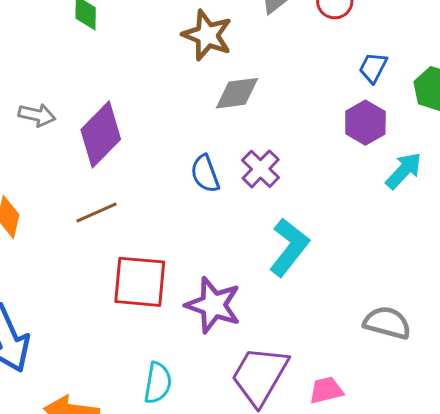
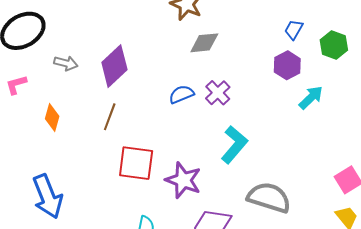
gray arrow: (37, 115) -> (66, 63), moved
blue semicircle: (205, 174) -> (181, 94), turned 85
brown line: (97, 212) -> (110, 117), turned -48
gray semicircle: (387, 323) -> (269, 198), moved, size x1.4

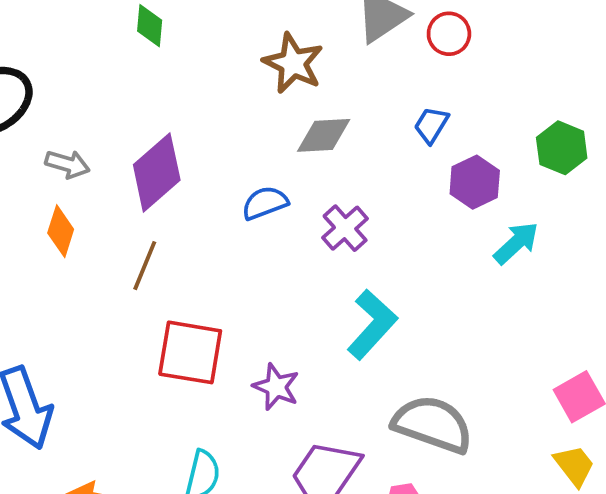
blue trapezoid: (294, 30) -> (431, 125), moved
blue semicircle: (181, 94) -> (265, 203), moved
orange diamond: (52, 117) -> (61, 231), moved
purple star: (183, 180) -> (276, 387), size x0.7

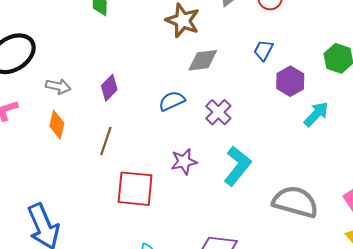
purple diamond: (157, 172) -> (109, 88), size x0.6
purple star: (276, 387) -> (184, 162), moved, turned -30
gray semicircle: (433, 424) -> (295, 202), moved

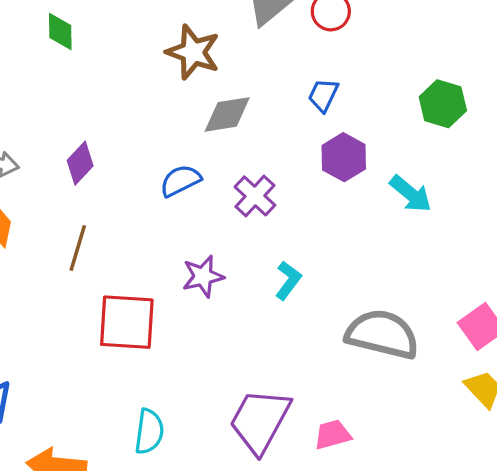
purple hexagon: (290, 81) -> (344, 157), moved
cyan arrow: (316, 114) -> (411, 194), turned 88
cyan L-shape: (237, 166) -> (288, 280), size x0.6

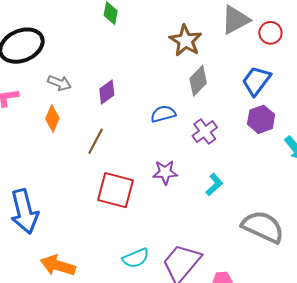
blue trapezoid: (323, 95) -> (256, 81), size x1.5
gray diamond: (227, 114) -> (198, 81), turned -48
cyan semicircle: (149, 432) -> (136, 258), moved, turned 48

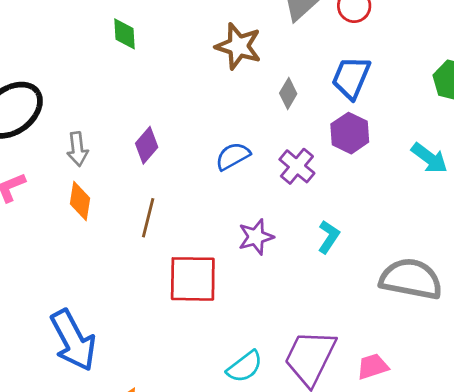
gray diamond: (198, 81) -> (288, 93), moved, size x0.7
gray arrow: (59, 83) -> (77, 149), turned 75
purple hexagon: (261, 119) -> (350, 133), moved

